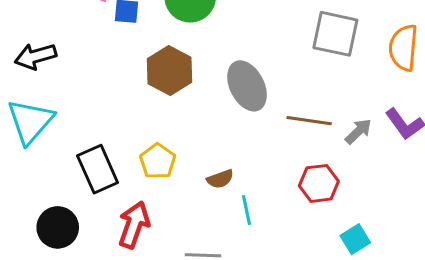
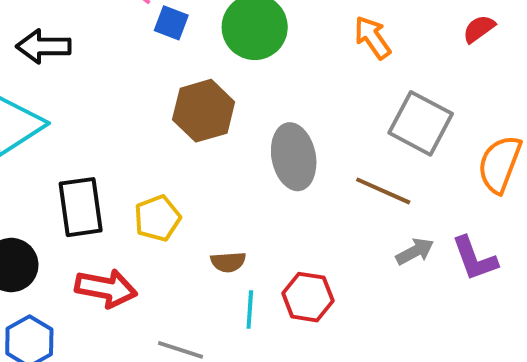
brown line: (309, 121) -> (383, 191), moved
red hexagon: (319, 183) -> (308, 297), moved
red arrow: (134, 225) -> (106, 288), turned 66

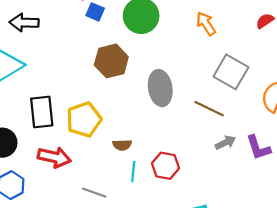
yellow pentagon: (157, 218) -> (84, 120), size x1.4

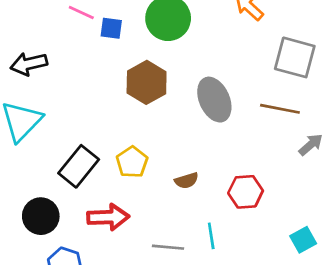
black rectangle: (42, 112) -> (79, 166), turned 60
yellow pentagon: (84, 120) -> (132, 162), size x0.7
cyan line: (133, 172) -> (211, 236), moved

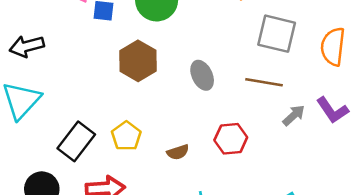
gray ellipse: (214, 100) -> (202, 75), size x0.7
red hexagon: (246, 192) -> (231, 139), moved

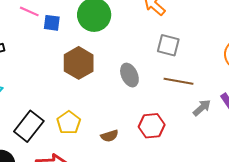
gray square: (277, 34) -> (168, 45), moved, size x0.7

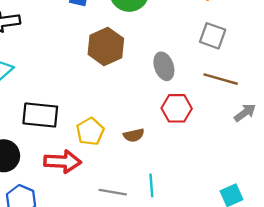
yellow pentagon: (69, 123) -> (90, 131), moved
black rectangle: (29, 126) -> (40, 115), turned 52
red hexagon: (152, 126) -> (177, 108), moved

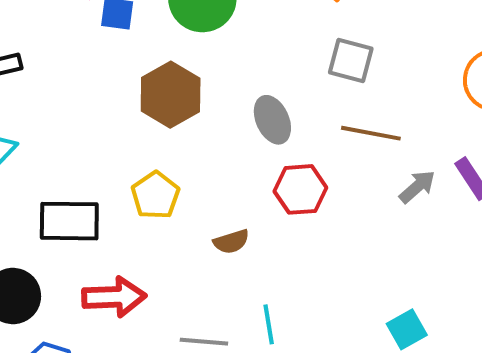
yellow pentagon: (90, 131) -> (155, 195), moved

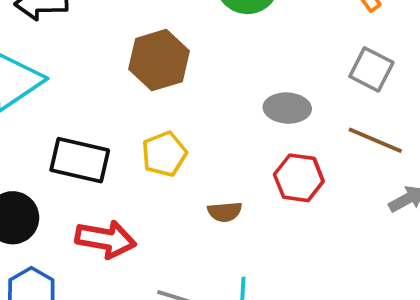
brown hexagon: (171, 95) -> (159, 60), moved
gray ellipse: (272, 120) -> (287, 108), turned -75

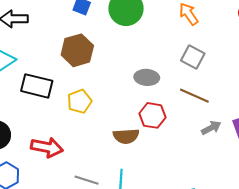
black rectangle: (80, 160) -> (37, 86), moved
brown semicircle: (225, 212) -> (126, 136), moved, size x1.4

